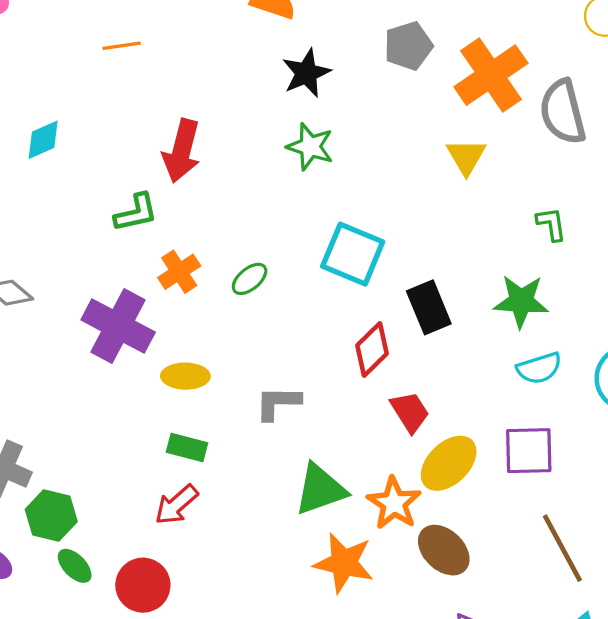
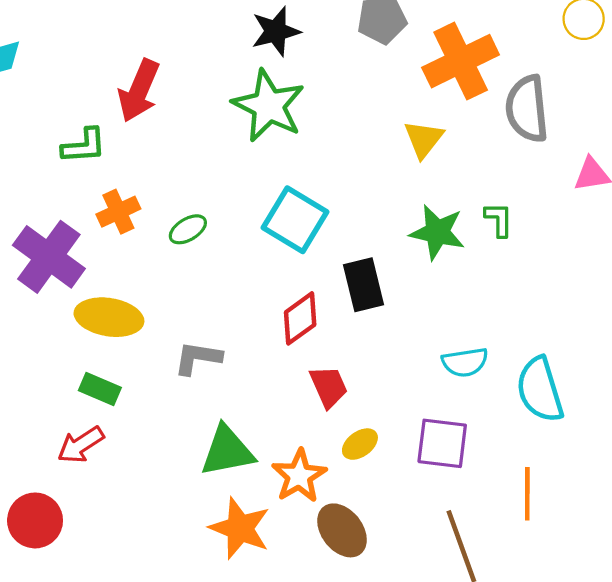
green star: (310, 147) -> (269, 106), size x1.5
green star: (521, 301) -> (437, 232), moved
yellow ellipse: (185, 376) -> (109, 317), size x1.4
yellow ellipse: (449, 463) -> (360, 444), size x0.6

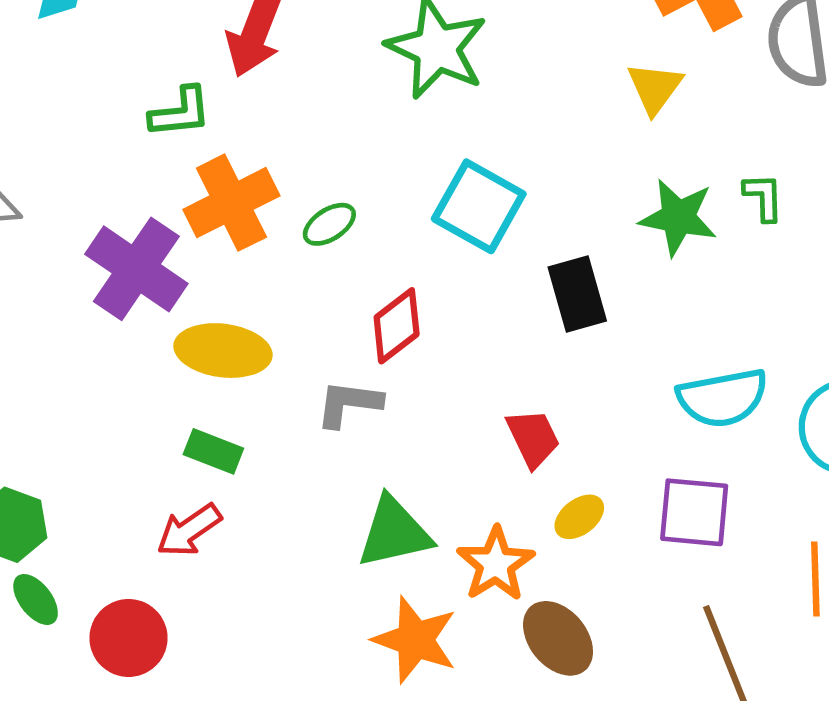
orange cross: (118, 212) -> (231, 203), size x1.5
red diamond: (300, 318) -> (397, 326), moved
cyan semicircle: (465, 362) -> (723, 398), size x1.4

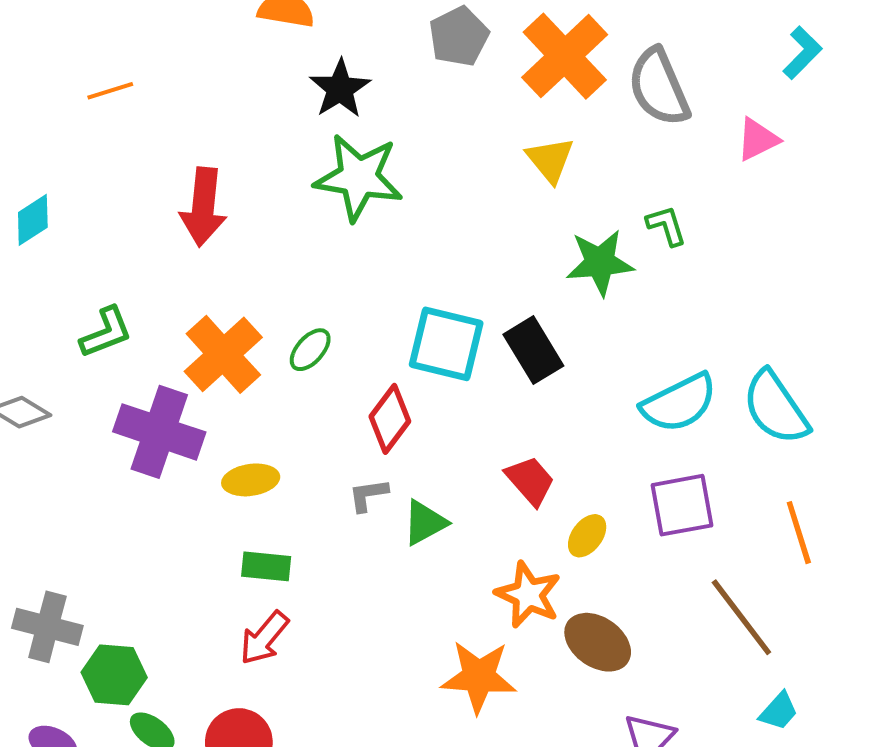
green L-shape: (180, 112) -> (106, 332), moved
cyan square: (479, 206) -> (446, 344), moved
yellow ellipse: (223, 351) -> (251, 480), size x0.7
gray L-shape: (349, 404) -> (368, 495), size x0.7
green triangle: (394, 532) -> (425, 523), moved, size x0.7

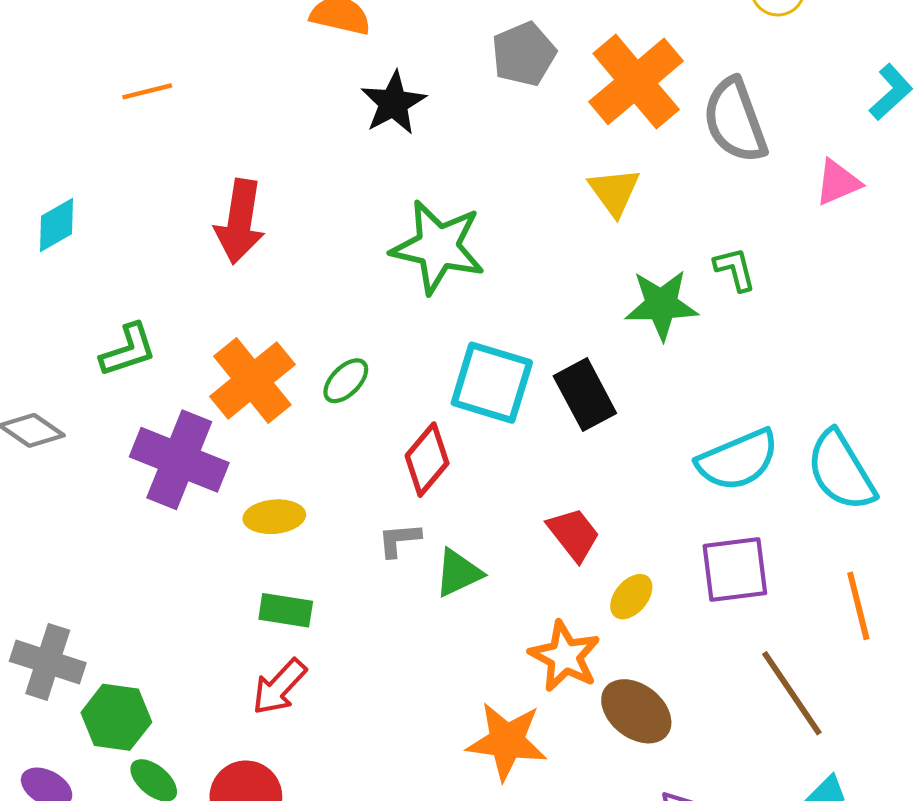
green star: (359, 177) -> (438, 247), moved

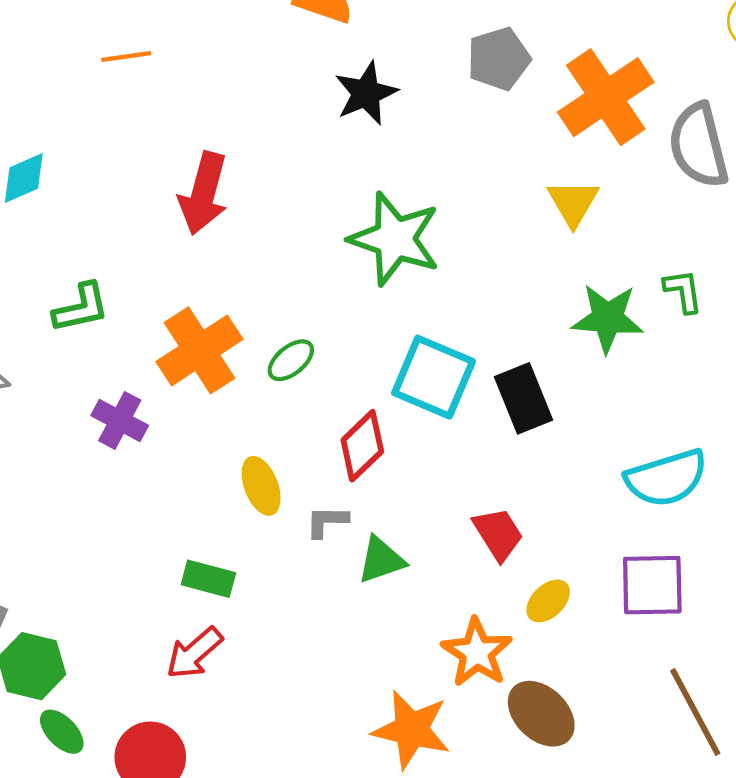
purple cross: (179, 460) -> (120, 420), size x0.6
yellow ellipse: (274, 517) -> (261, 486), moved, turned 68

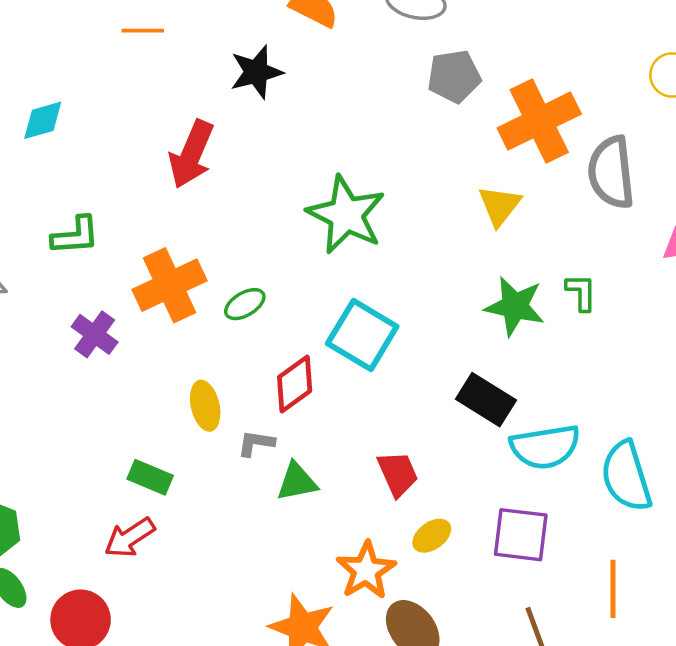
black star: (366, 93) -> (256, 72), moved
black rectangle: (524, 398) -> (486, 400), moved, turned -44

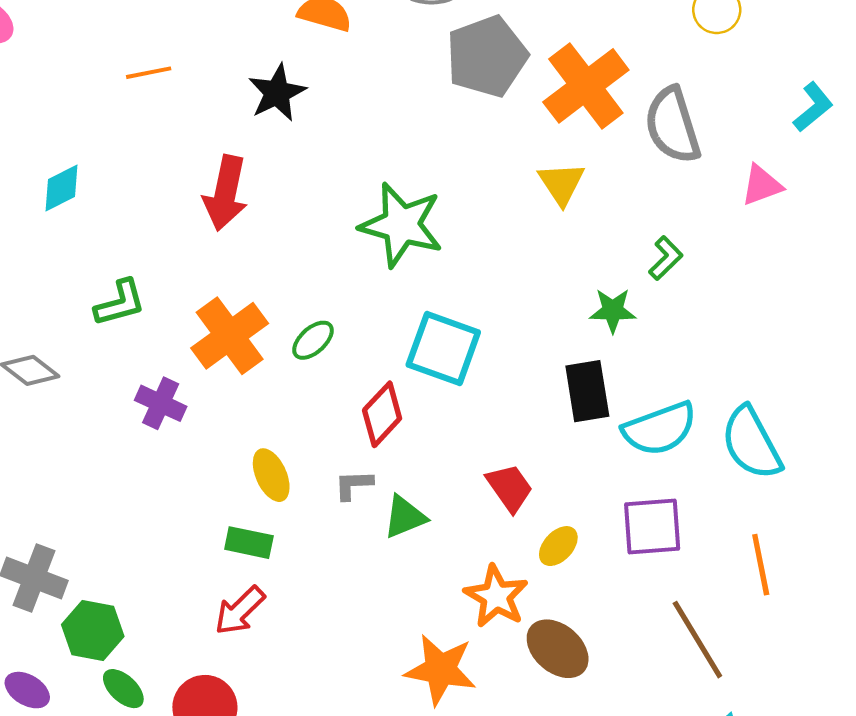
gray pentagon: (454, 76) -> (487, 56), size x1.4
green L-shape: (581, 292) -> (666, 258), turned 57
green star: (515, 306) -> (613, 310), moved, size x0.7
black rectangle: (486, 400) -> (587, 391), turned 60
yellow ellipse: (205, 406) -> (271, 475), moved

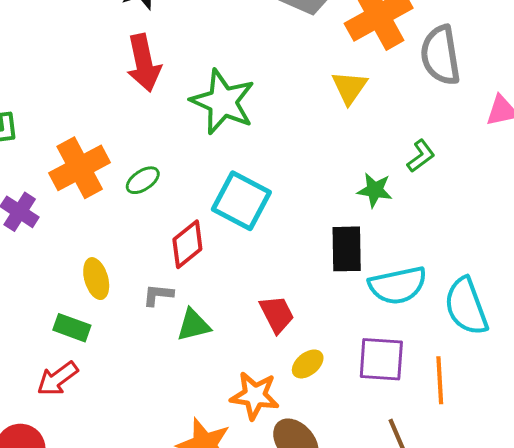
red arrow: (226, 193) -> (144, 63), moved, turned -32
orange line: (761, 565) -> (440, 380), moved
orange star: (496, 596) -> (255, 396), turned -30

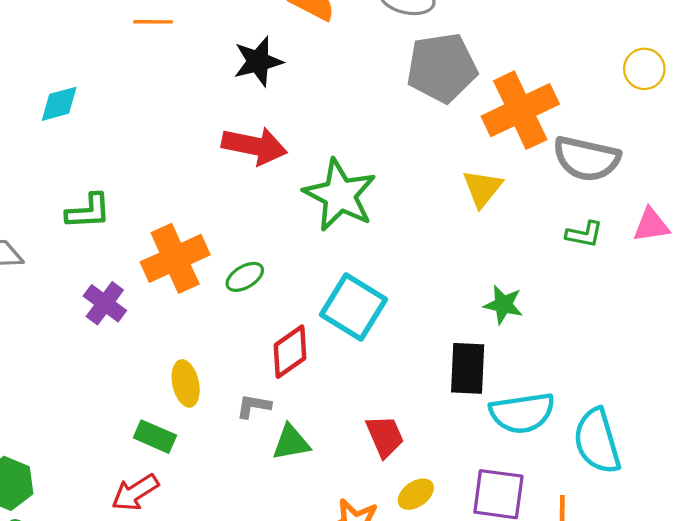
gray semicircle: (441, 55) -> (587, 159), turned -72
red arrow: (144, 63) -> (254, 146), turned -70
green L-shape: (421, 156) -> (584, 234), moved, turned 44

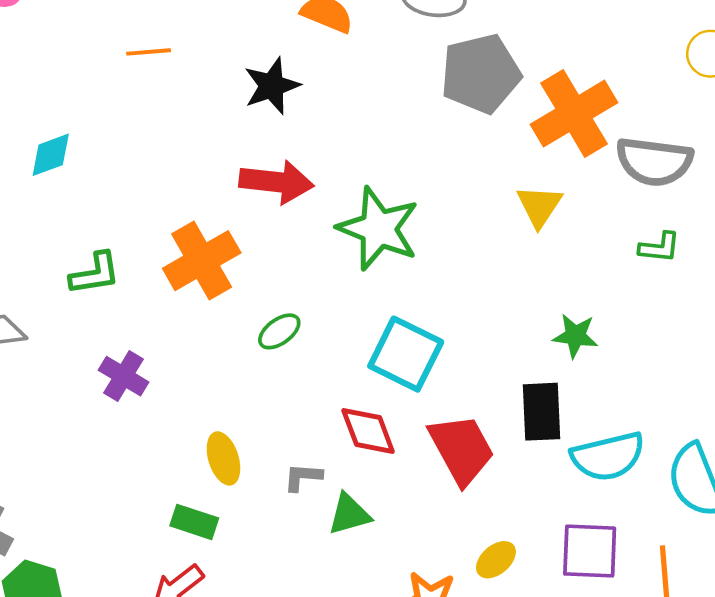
orange cross: (175, 258) -> (202, 261), moved
red diamond: (290, 352) -> (368, 431), moved, turned -70
red trapezoid: (385, 436) -> (461, 449), moved, size x1.5

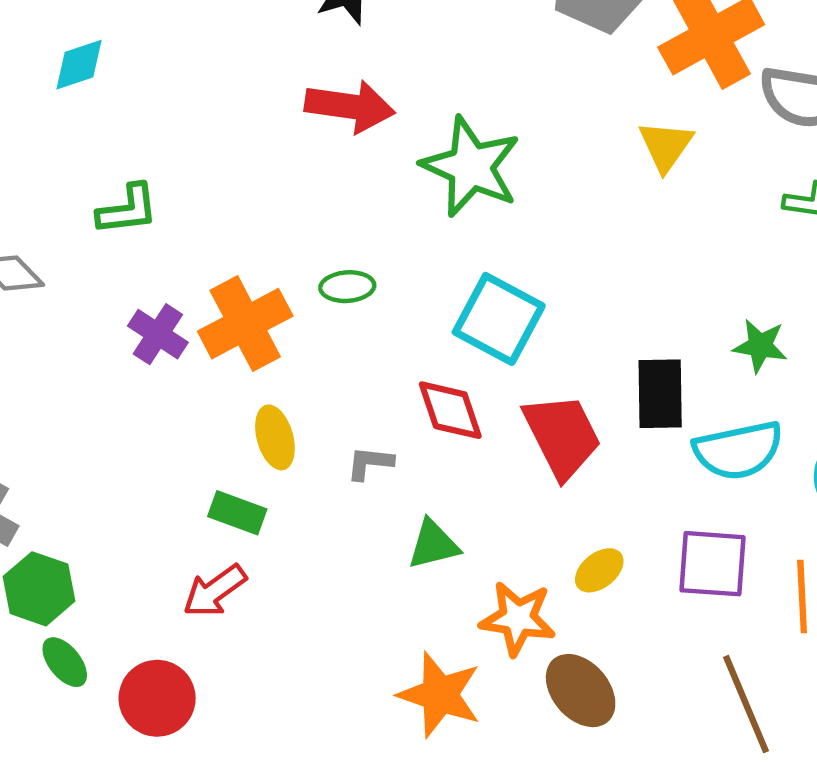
orange cross: (202, 261) -> (245, 324), moved
green ellipse: (279, 331) -> (347, 287), turned 30
green star: (575, 336) -> (760, 346), moved
green triangle: (349, 514) -> (433, 544), moved

